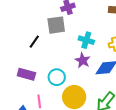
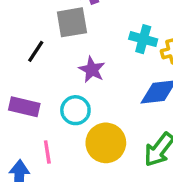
cyan cross: (86, 40) -> (143, 39), moved
purple star: (83, 60) -> (92, 70), moved

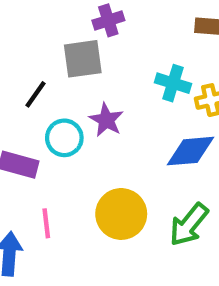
cyan circle: (75, 110) -> (64, 138), moved

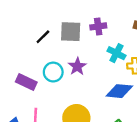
purple cross: (108, 20) -> (98, 26), moved
black line: (35, 94) -> (43, 37), moved

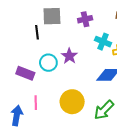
gray square: (71, 32) -> (52, 16), moved
black line: (43, 37) -> (37, 32), turned -48

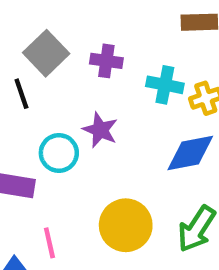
gray square: (52, 16) -> (46, 53), turned -30
purple cross: (85, 19) -> (106, 61), moved, turned 32

